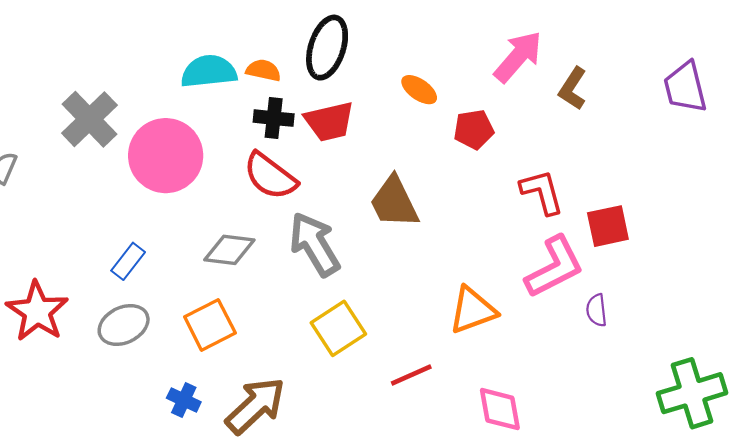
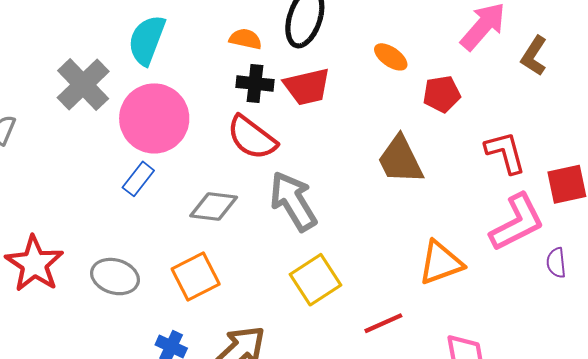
cyan semicircle: (209, 71) -> (147, 40), moved, turned -63
brown trapezoid: (394, 202) -> (400, 160), moved
blue rectangle: (128, 261) -> (138, 179), moved
gray ellipse: (124, 325) -> (115, 277), turned 42

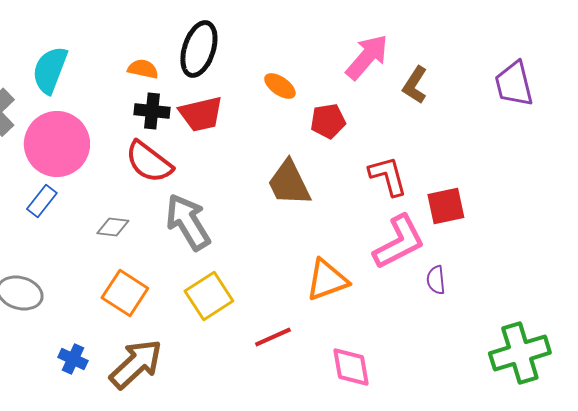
gray diamond: (214, 207) -> (113, 227), size x0.7
orange square: (196, 277) -> (125, 293), moved, turned -30

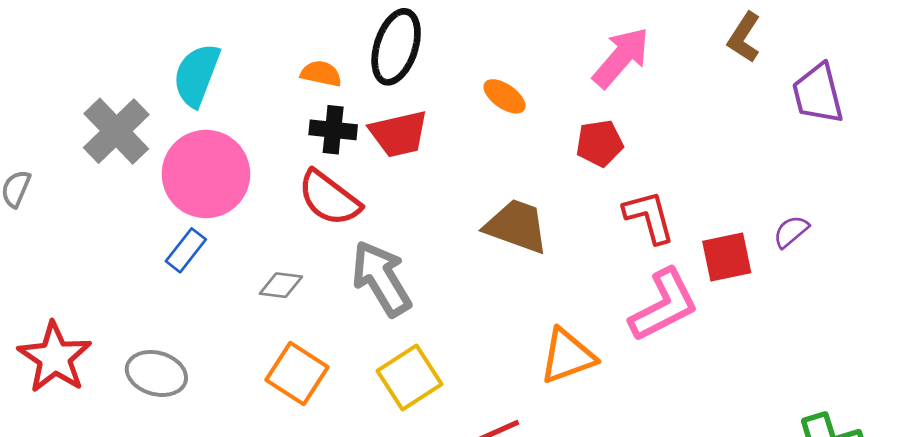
brown L-shape: (415, 85) -> (744, 37), moved
red pentagon: (328, 121) -> (600, 143), moved
brown trapezoid: (289, 183) -> (517, 226), turned 136
purple semicircle: (436, 280) -> (791, 232), moved, turned 56

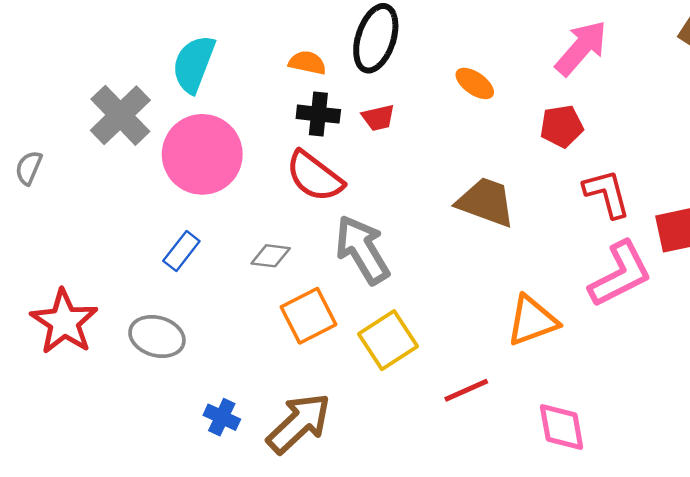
red trapezoid: (399, 134) -> (378, 118), size x0.6
blue rectangle: (186, 250) -> (181, 251), moved
orange square: (297, 373) -> (309, 316), moved, turned 30

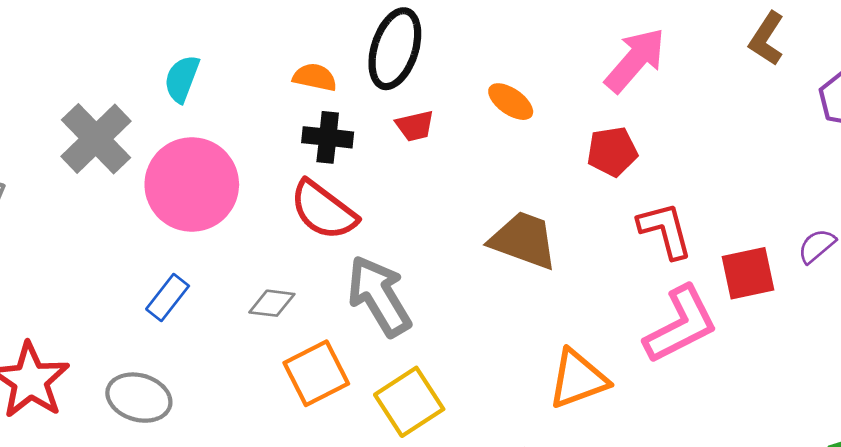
cyan semicircle: (194, 64) -> (182, 79), size x0.7
red trapezoid: (378, 118) -> (415, 126), moved

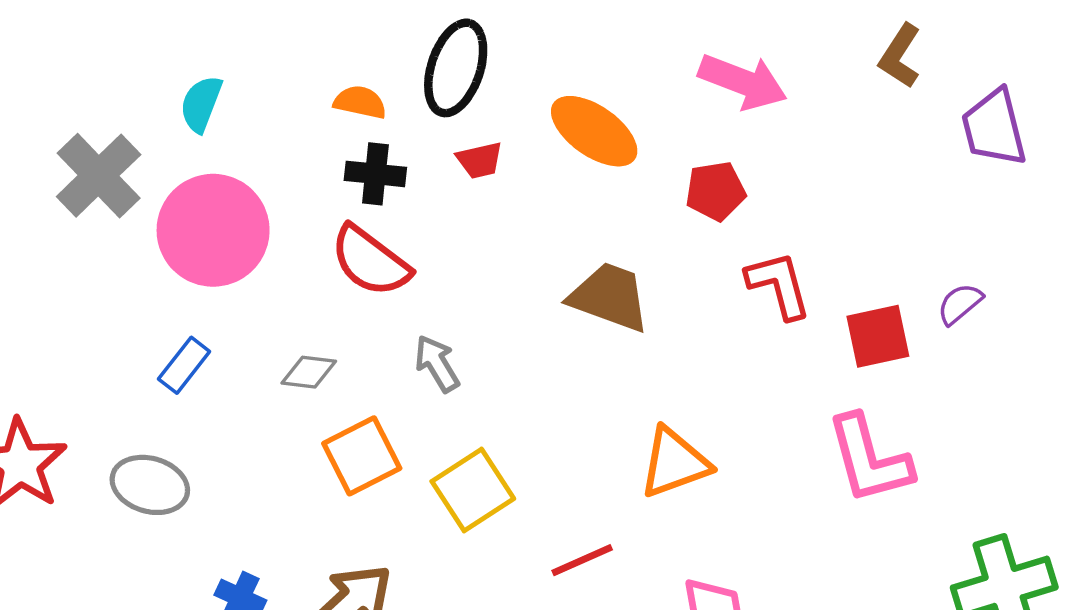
pink arrow: (635, 60) -> (743, 82), turned 70
orange ellipse: (511, 102) -> (594, 131), size x1.6
gray arrow: (379, 296) -> (437, 364), size x0.6
pink L-shape: (681, 325) -> (869, 459), moved, turned 102

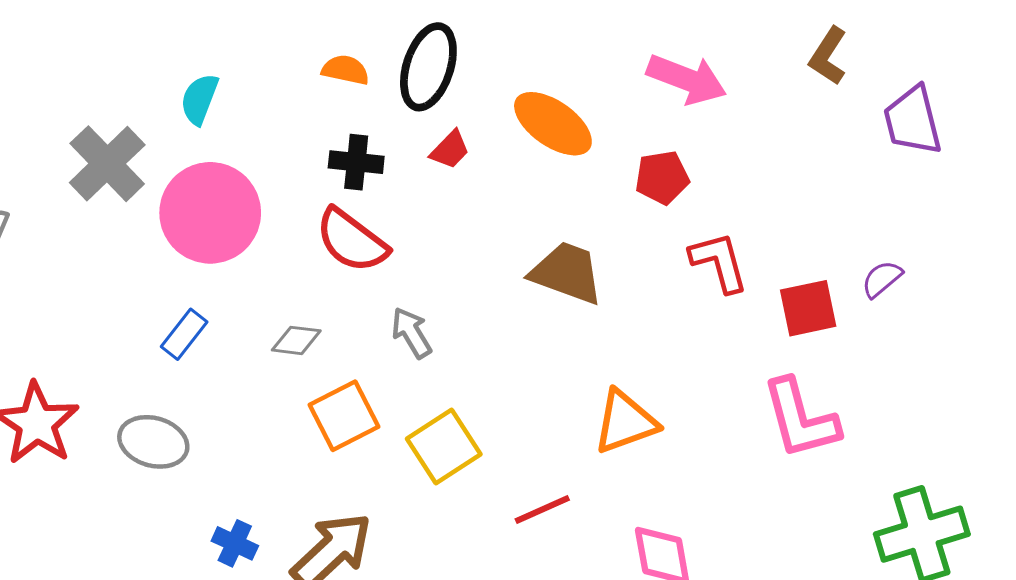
orange semicircle: (360, 102) -> (345, 70), moved
red trapezoid: (480, 160) -> (450, 150), turned -33

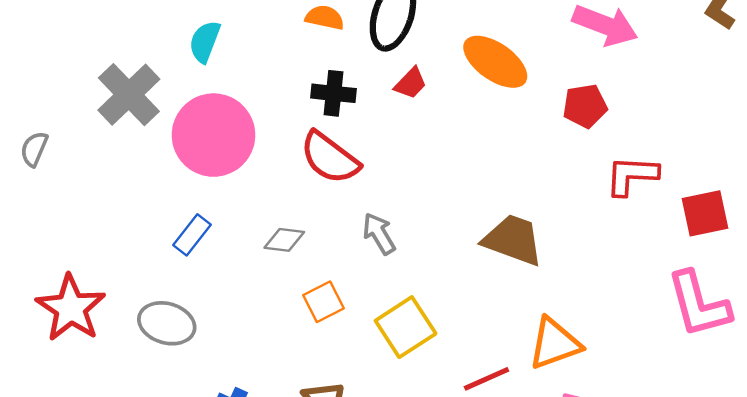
red L-shape: (719, 262) -> (632, 175), turned -72
brown trapezoid: (567, 273) -> (513, 240), moved
orange square: (344, 416) -> (323, 302), size x0.7
orange triangle: (625, 422) -> (555, 344), moved

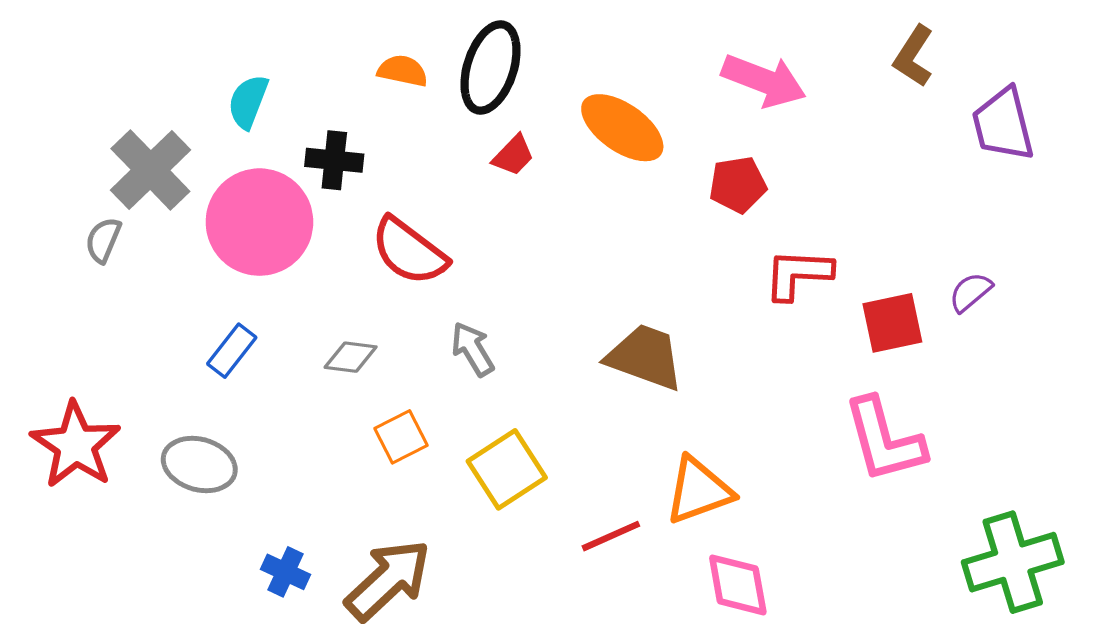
black cross: (334, 93) -> (334, 160), moved
gray semicircle: (34, 149) -> (103, 240), moved

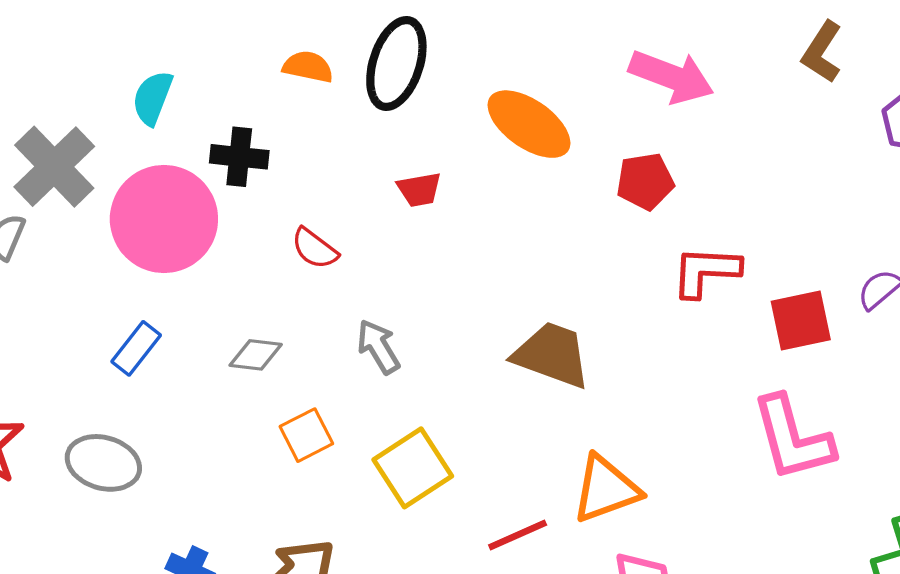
red trapezoid: (513, 155) -> (419, 190), moved, turned 36
red semicircle: (409, 251) -> (315, 248), size x0.6

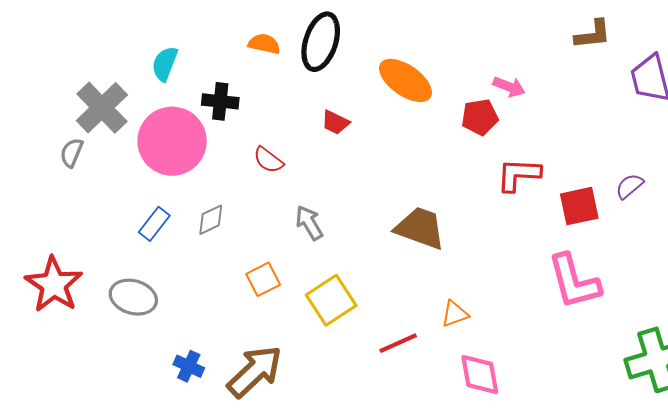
brown L-shape: (822, 52) -> (593, 34), turned -129
pink arrow: (671, 77) -> (509, 87), moved, size x0.6
red trapezoid: (419, 190) -> (335, 122), turned 36
gray diamond: (256, 355) -> (211, 220), moved, turned -32
orange triangle: (606, 489) -> (455, 314), size x0.6

